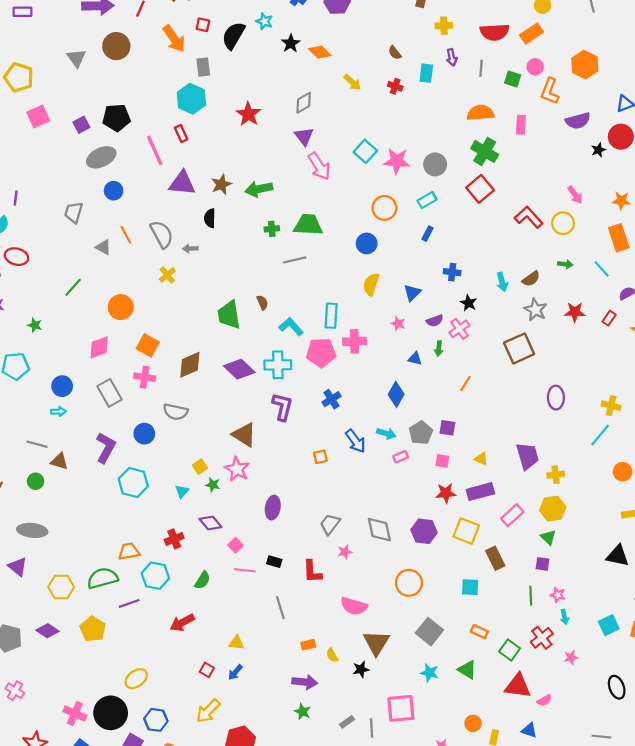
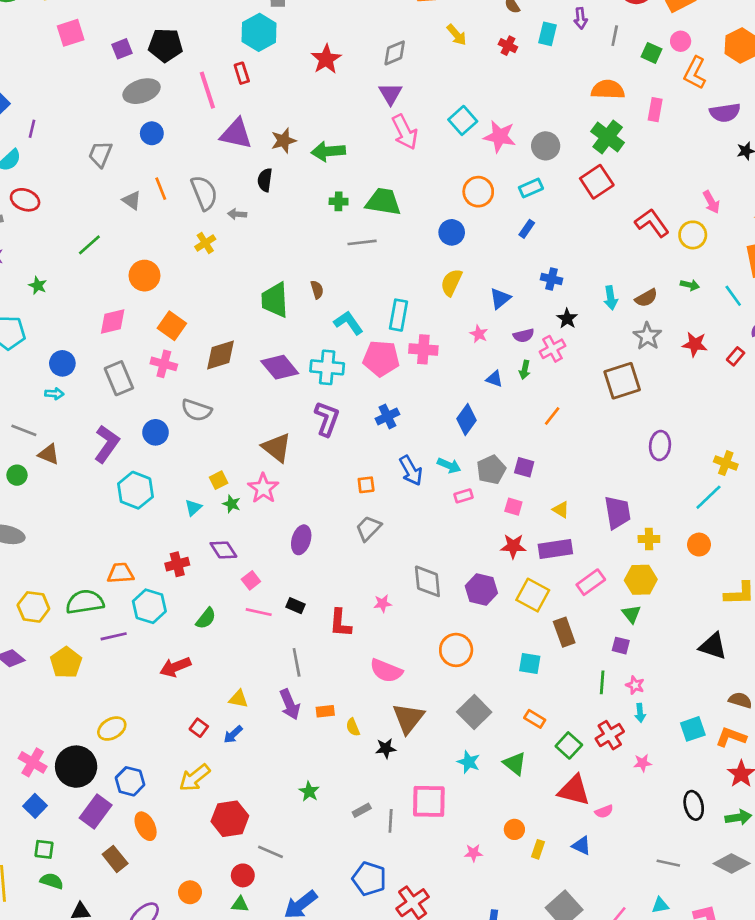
orange circle: (623, 472) -> (699, 545), moved
gray trapezoid: (330, 524) -> (368, 528), moved
purple arrow: (305, 682) -> (290, 704), moved, turned 55

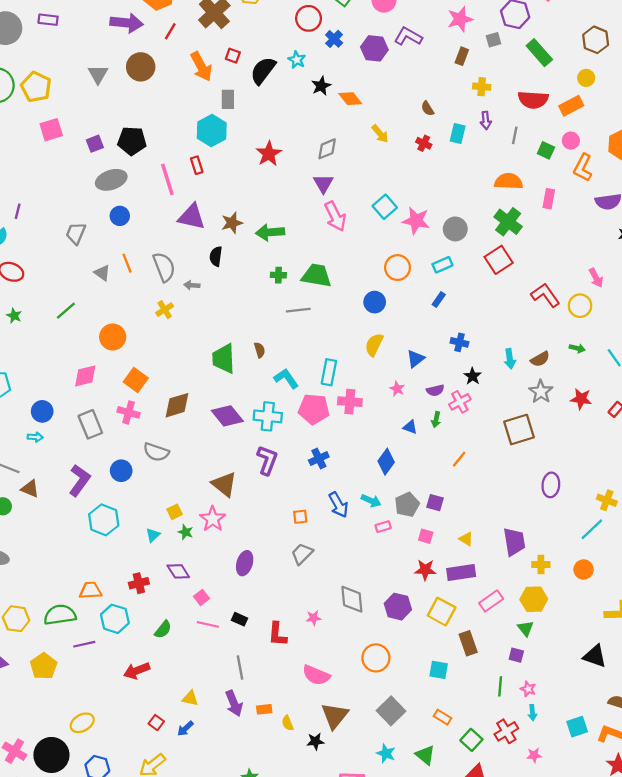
green star: (38, 286) -> (14, 316), moved

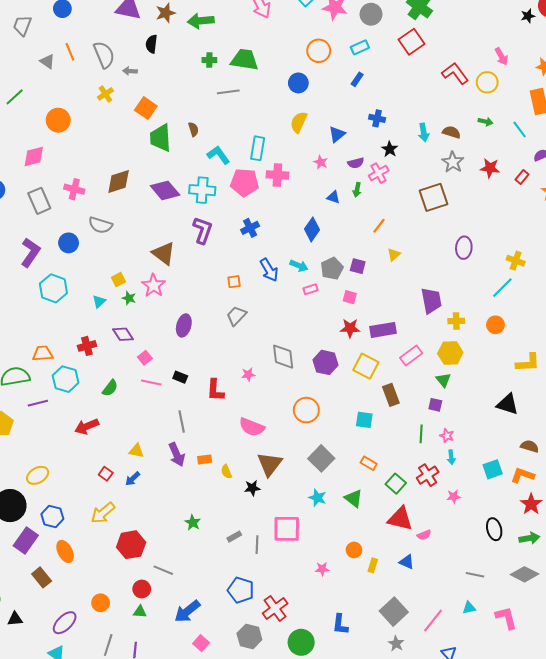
brown semicircle: (540, 359) -> (451, 132), turned -132
orange square: (136, 380) -> (146, 108), moved
yellow triangle: (466, 539) -> (394, 254), moved, turned 48

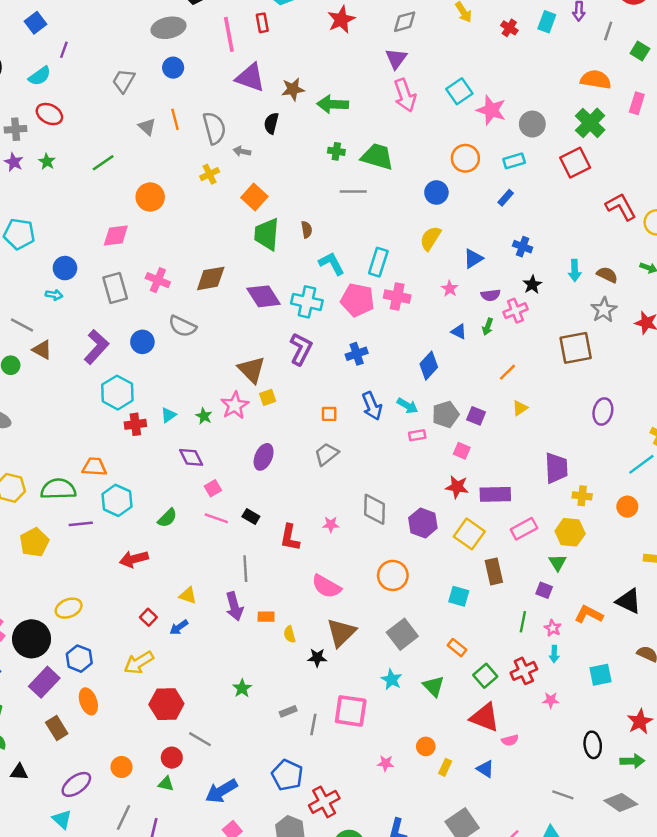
yellow square: (118, 280) -> (268, 397), moved
red cross: (87, 346) -> (135, 424), moved
orange L-shape: (523, 475) -> (589, 614), moved

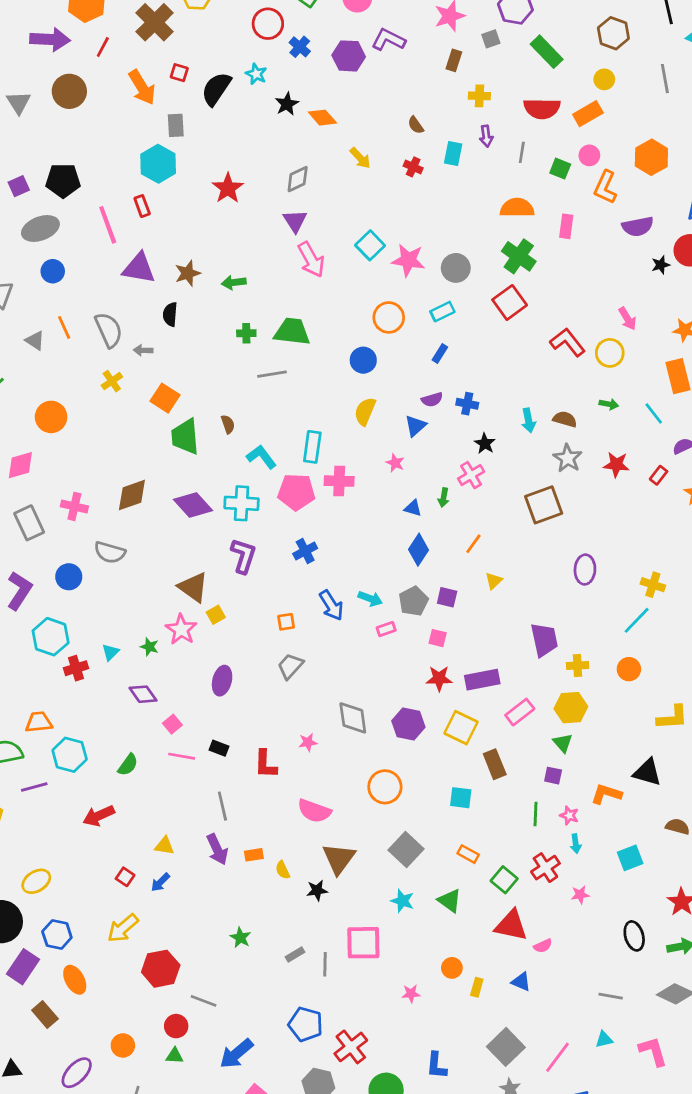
green arrow: (333, 104) -> (234, 282), size x0.7
purple semicircle: (491, 295) -> (432, 400), moved
blue diamond: (429, 366) -> (418, 550), moved

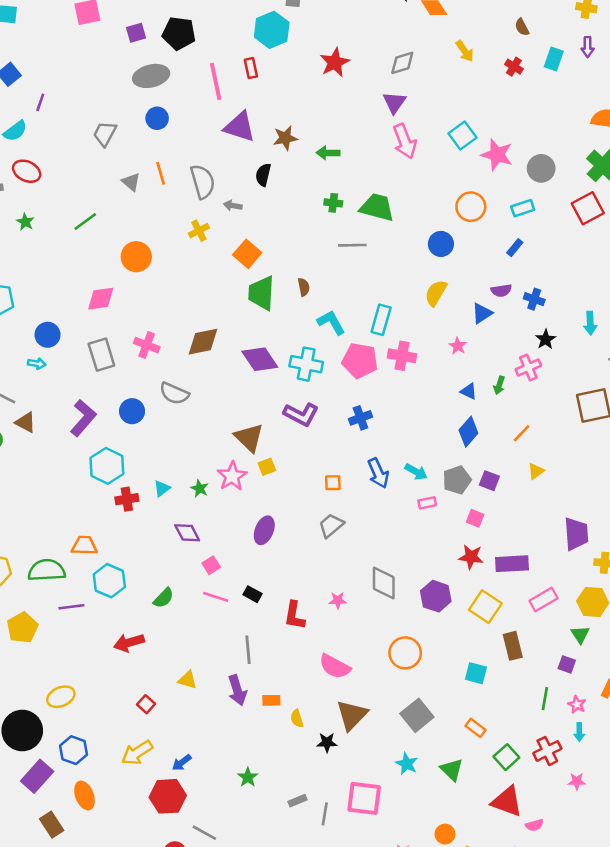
purple L-shape: (243, 556) -> (301, 414), turned 92
blue arrow: (160, 882) -> (182, 763), moved

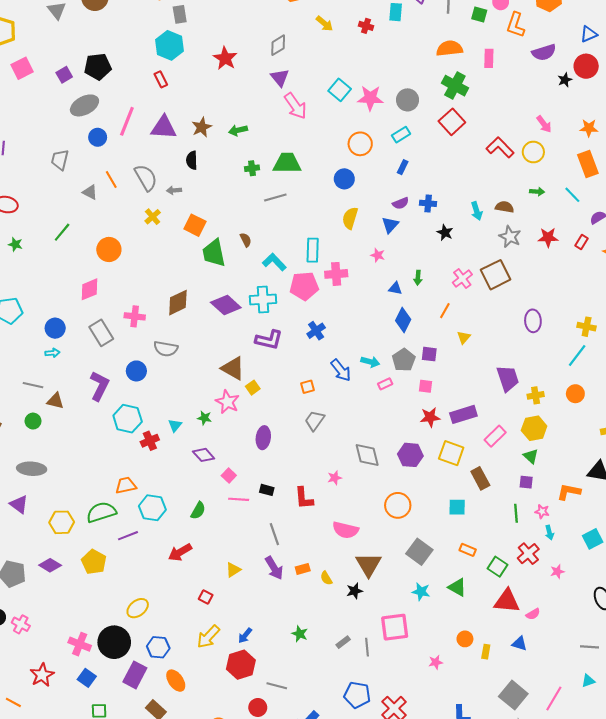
pink line: (216, 81) -> (127, 121), moved, turned 48
pink cross: (528, 368) -> (462, 279), moved
yellow triangle: (188, 680) -> (233, 570), turned -35

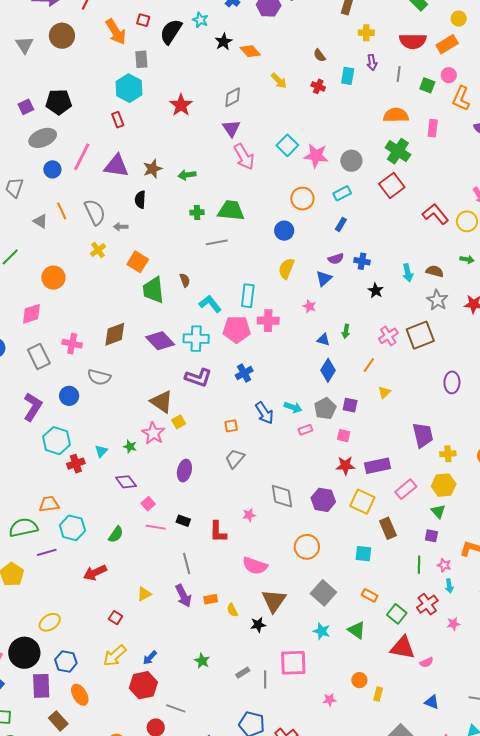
blue triangle: (519, 644) -> (432, 702), moved
purple rectangle: (135, 675) -> (41, 686), turned -35

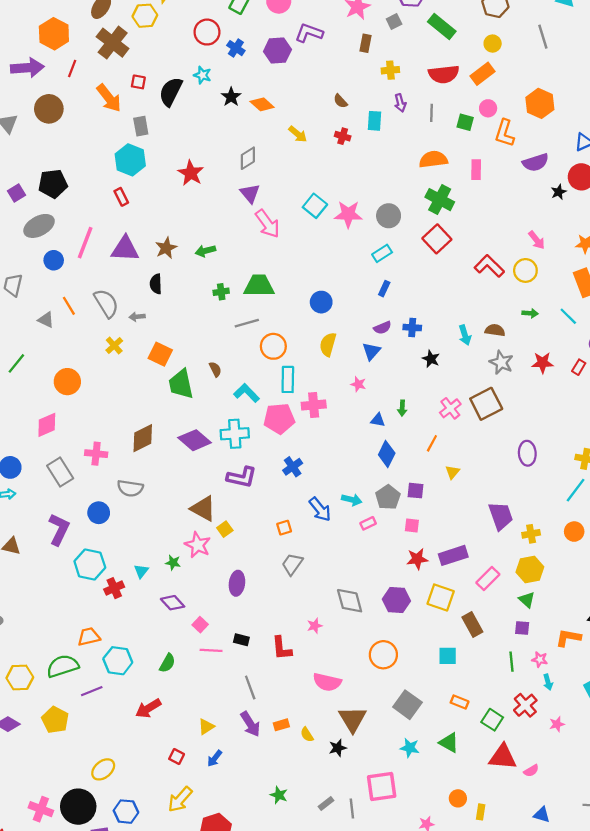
orange circle: (302, 199) -> (273, 346), moved
blue arrow: (150, 658) -> (215, 758), moved

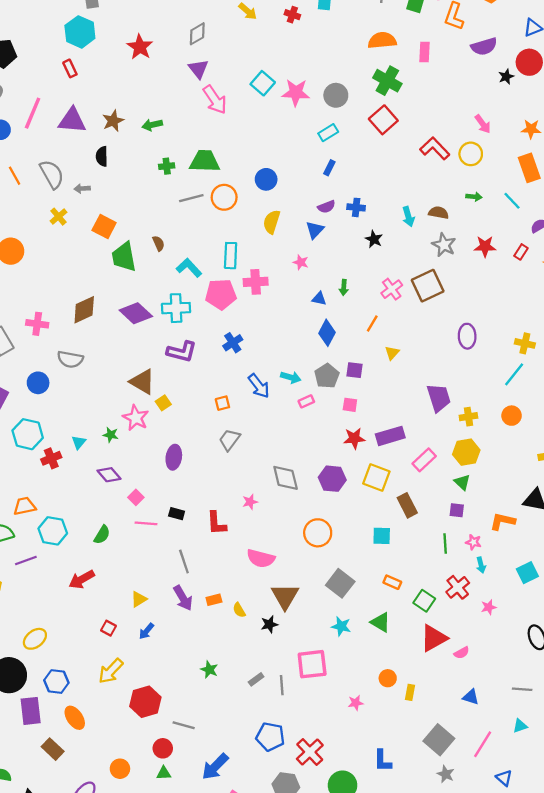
orange circle: (273, 346) -> (224, 197), moved
red triangle: (503, 757) -> (434, 638), turned -36

